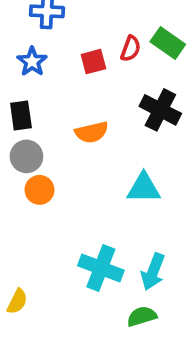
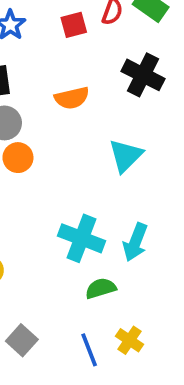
cyan triangle: (144, 188) -> (126, 156), turned -45
green semicircle: (142, 316) -> (101, 288), moved

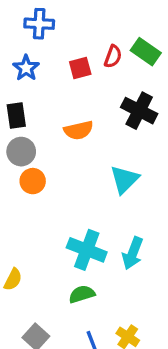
green semicircle: (101, 288) -> (82, 294), moved

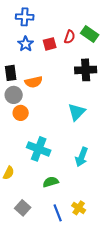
blue star: (26, 68) -> (26, 44), moved
black cross: (139, 111) -> (86, 70), turned -30
orange semicircle: (79, 130) -> (34, 82), moved
cyan cross: (87, 250) -> (39, 149), moved

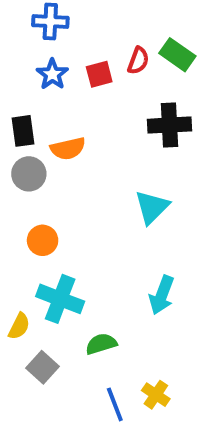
orange circle: (21, 113) -> (43, 240), moved
cyan cross: (39, 149) -> (60, 299), moved
gray square: (23, 208) -> (43, 367), moved

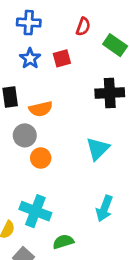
red semicircle: (138, 61) -> (83, 27), moved
gray circle: (29, 174) -> (25, 135), moved
orange circle: (43, 240) -> (41, 158), moved

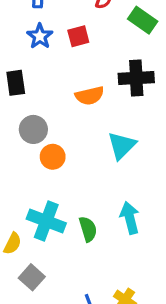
orange semicircle: (41, 109) -> (90, 96), moved
cyan arrow: (104, 208) -> (130, 218), turned 145
green semicircle: (63, 242) -> (88, 229), moved, turned 90

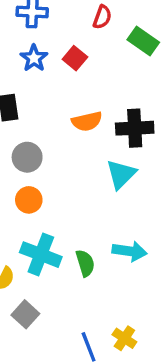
red square: (78, 36) -> (75, 58), turned -35
black cross: (136, 78) -> (135, 128), moved
orange circle: (53, 157) -> (29, 200), moved
cyan arrow: (130, 218) -> (130, 251), turned 112

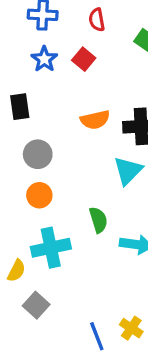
red semicircle: (102, 17) -> (97, 20), moved, turned 150
cyan cross: (41, 255) -> (51, 248), turned -33
green semicircle: (85, 263) -> (98, 220), moved

